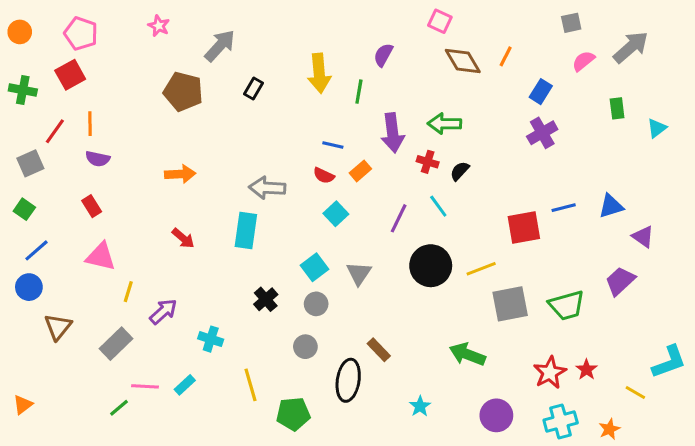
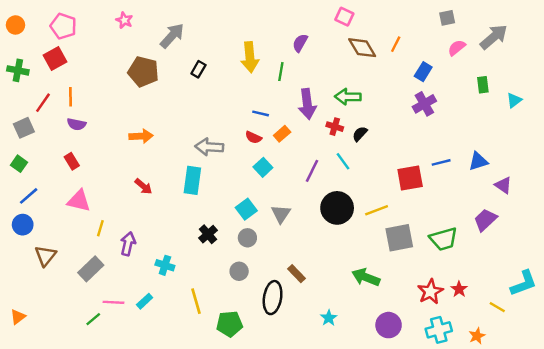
purple arrow: (163, 312) -> (128, 244), turned -35

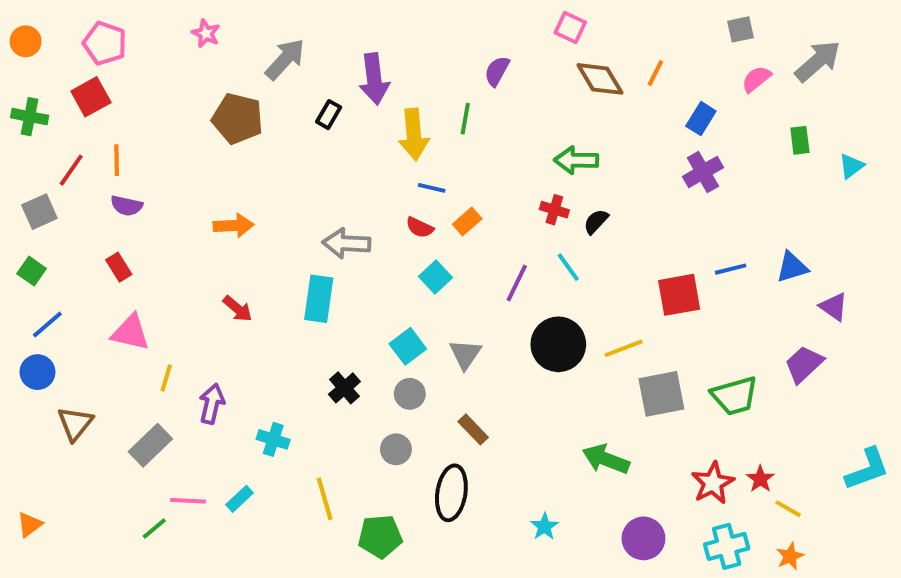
yellow arrow: (250, 57) -> (414, 134), moved
purple arrow: (307, 104) -> (374, 79), moved
brown rectangle: (296, 274) -> (473, 429), moved
yellow line: (497, 307) -> (788, 509), moved

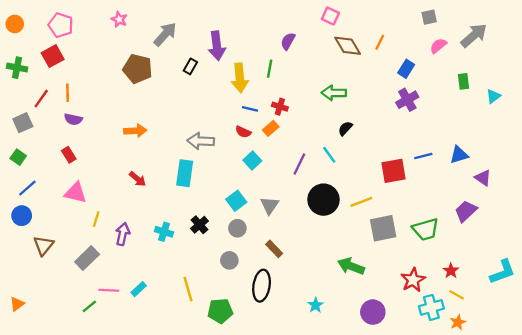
red cross: (554, 210) -> (280, 107), moved
cyan cross: (273, 439) -> (164, 232), moved
red star: (760, 479) -> (451, 271), moved
cyan cross: (727, 546) -> (431, 307), moved

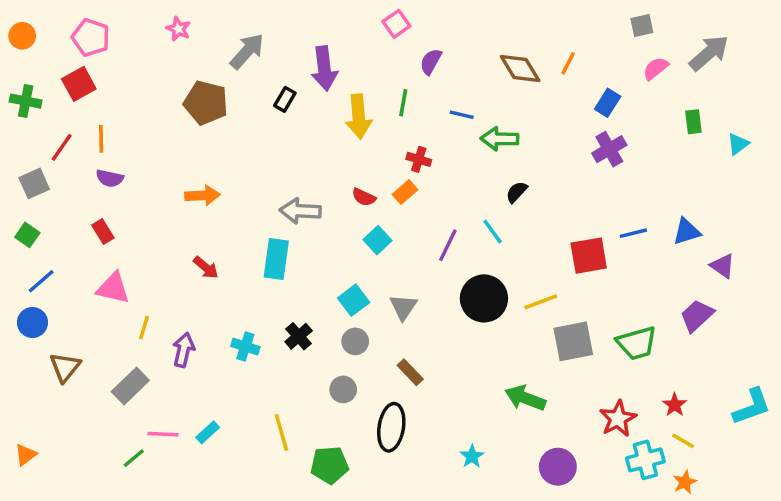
pink square: (330, 16) -> (396, 24), moved, turned 30
blue line: (250, 109) -> (462, 115), moved

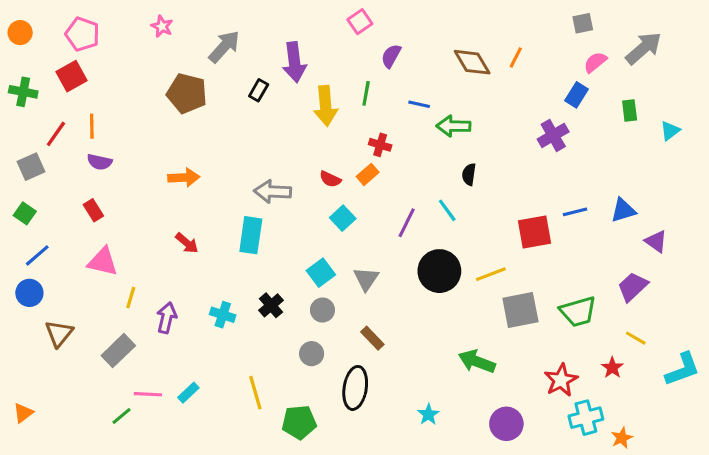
blue rectangle: (608, 103) -> (577, 95), moved
black semicircle: (517, 192) -> (469, 174), turned -35
yellow line: (683, 441) -> (636, 338), moved

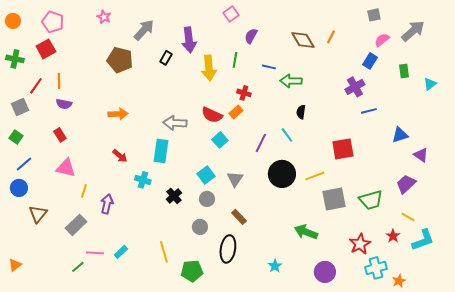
red semicircle: (330, 179) -> (212, 115), size x1.5
blue line: (575, 212) -> (369, 111), moved
cyan cross: (223, 315) -> (143, 180), moved
cyan L-shape: (683, 369) -> (423, 240), moved

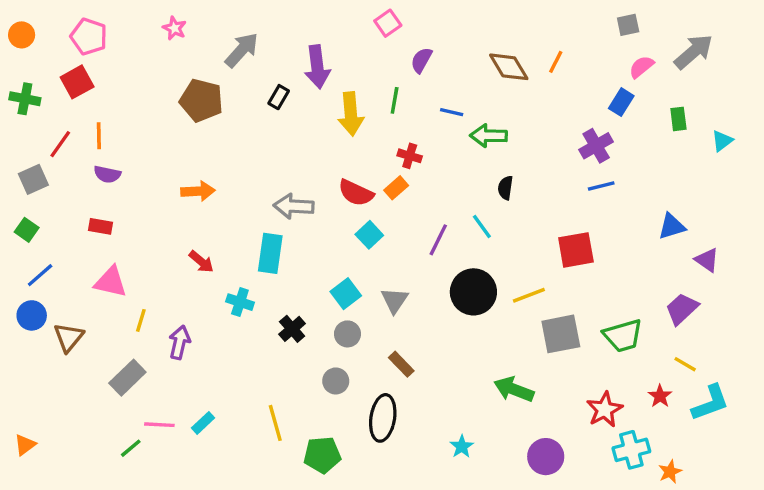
blue line: (369, 111) -> (601, 186), moved
red rectangle: (60, 135) -> (101, 226), turned -48
brown triangle: (38, 214) -> (69, 337), moved

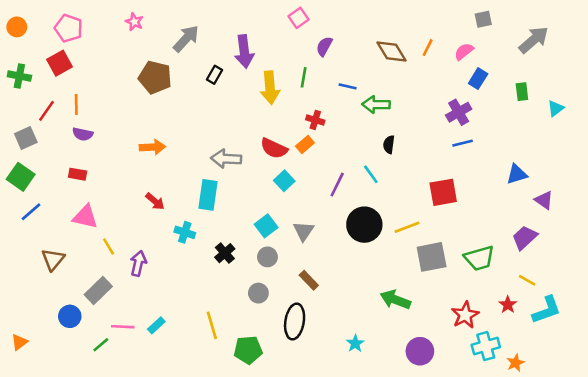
pink semicircle: (641, 67) -> (464, 51), moved
green square: (27, 230) -> (21, 177), size x1.5
blue circle: (32, 315) -> (70, 316), moved
yellow line: (141, 320) -> (109, 247), turned -48

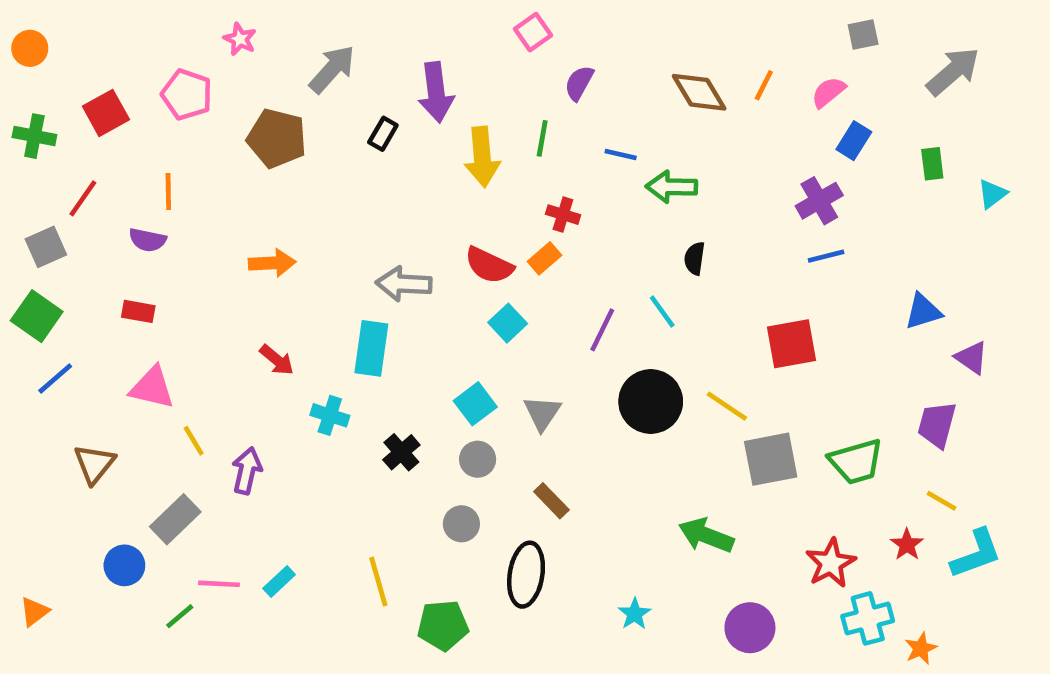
pink pentagon: (68, 28) -> (187, 95), moved
orange line: (76, 104) -> (168, 191), moved
yellow line: (407, 227) -> (727, 406), turned 55
purple trapezoid: (525, 238) -> (937, 425), turned -32

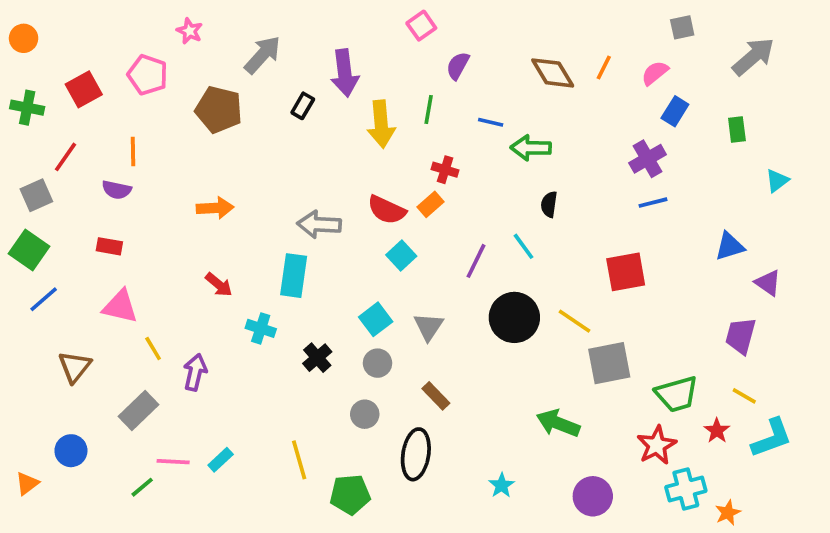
cyan triangle: (992, 194) -> (777, 181), moved
green trapezoid: (856, 462) -> (677, 394), moved
blue circle: (124, 565) -> (71, 451), moved

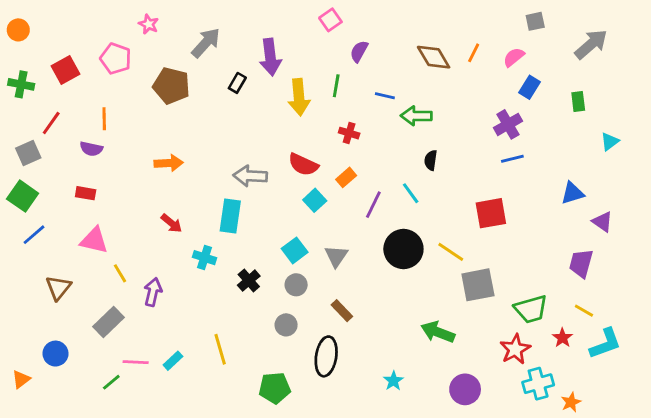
orange rectangle: (430, 204) -> (346, 177), moved
yellow line: (299, 460) -> (220, 349), moved

